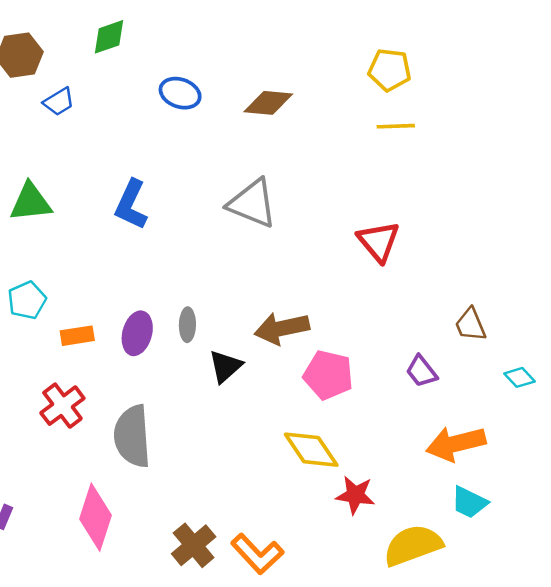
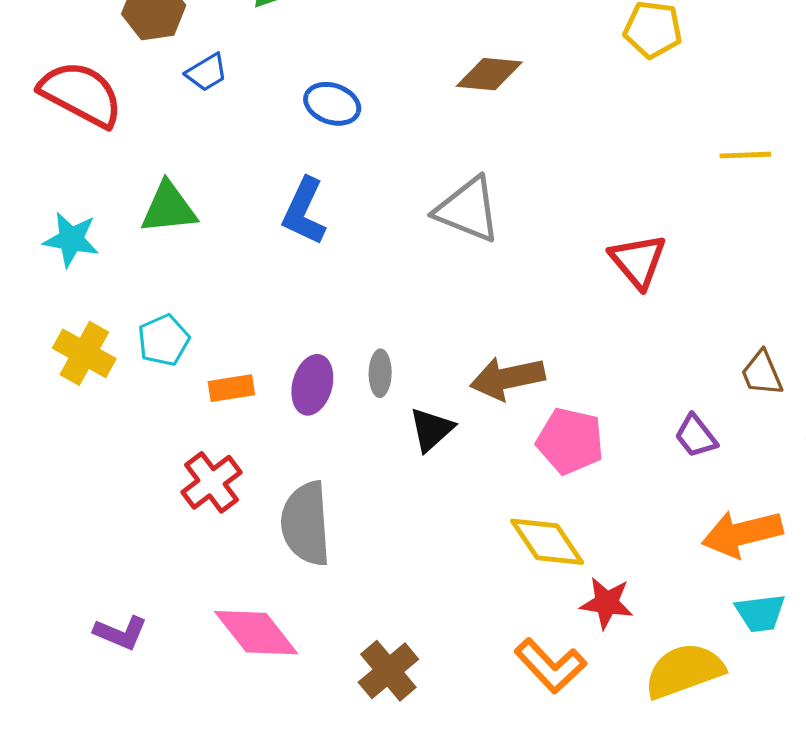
blue ellipse: (180, 93) -> (332, 104), moved
yellow line: (396, 126) -> (745, 155), moved
cyan trapezoid: (469, 502) -> (760, 613), turned -33
pink diamond: (96, 517) -> (256, 633), turned -56
orange L-shape: (257, 554) -> (550, 666), moved

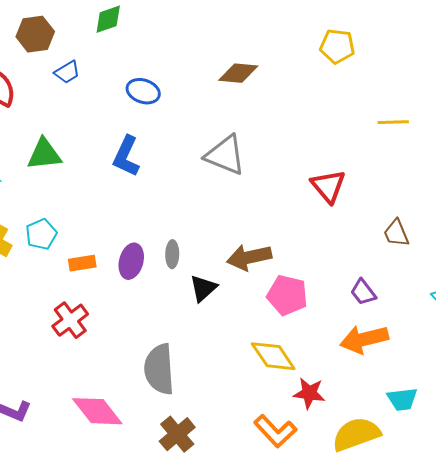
brown trapezoid: (762, 373) -> (396, 233), moved
gray semicircle: (306, 524) -> (159, 369), moved
orange arrow: (742, 534) -> (364, 339), moved

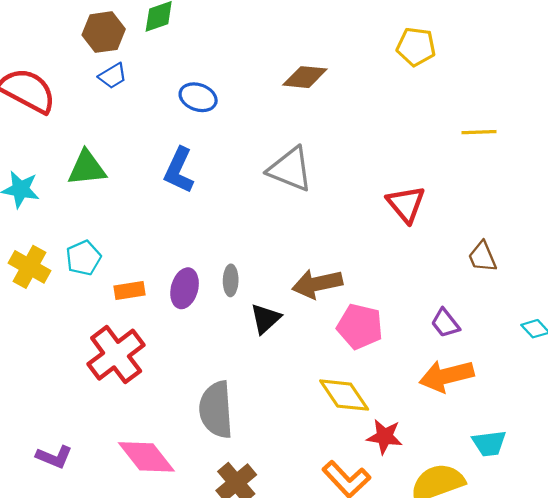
brown hexagon: (35, 34) -> (104, 32), moved
red cross: (70, 320) -> (116, 355), size x1.4

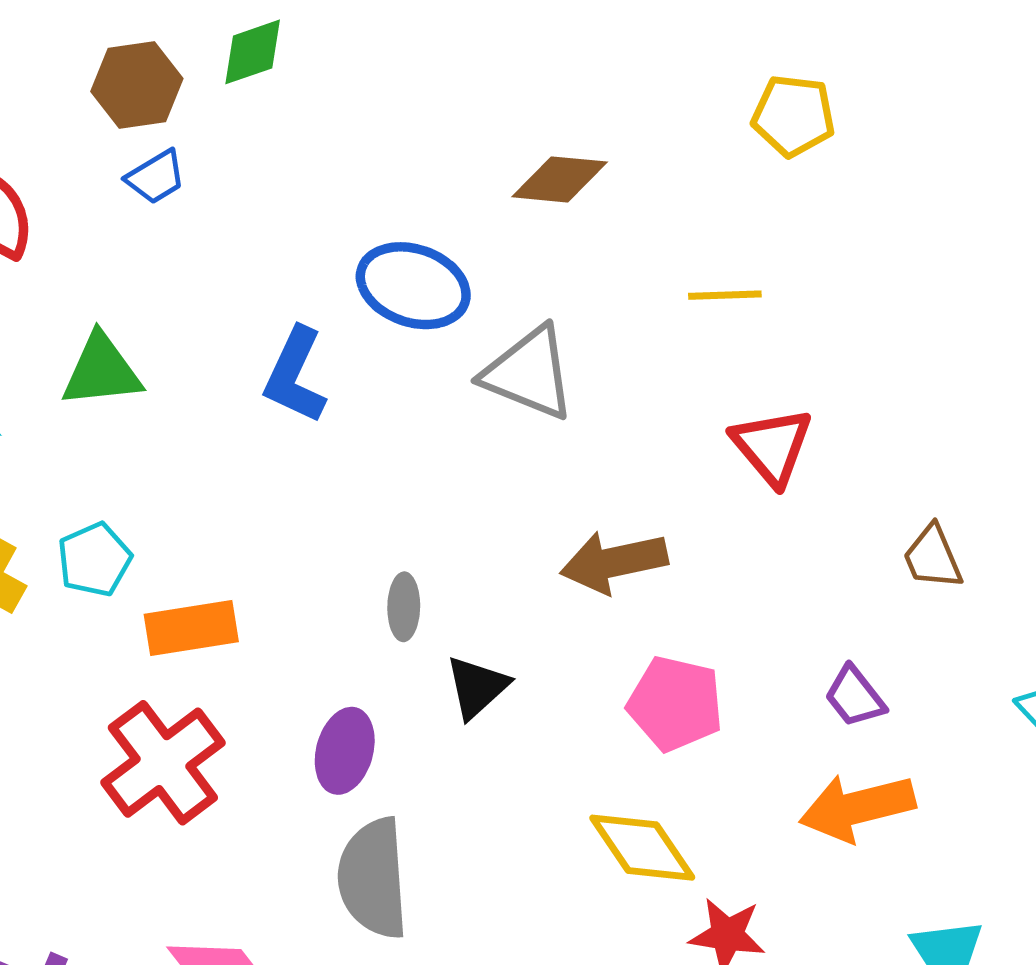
blue ellipse: (198, 97) -> (413, 286), moved, size x1.4
yellow line: (479, 132) -> (725, 295), moved
brown arrow: (317, 284) -> (614, 562), moved
purple ellipse: (185, 288) -> (345, 751), moved
orange rectangle: (130, 291) -> (191, 628), size x1.4

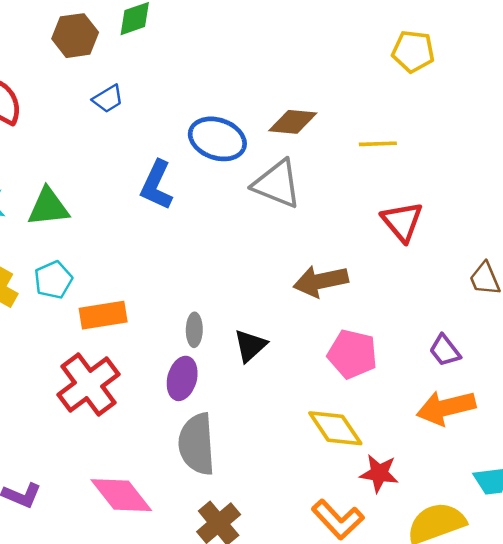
blue trapezoid: (156, 177) -> (108, 99), moved
brown diamond: (560, 179) -> (293, 122), moved
green triangle: (102, 371) -> (48, 207), moved
gray ellipse: (404, 607) -> (194, 330), moved

